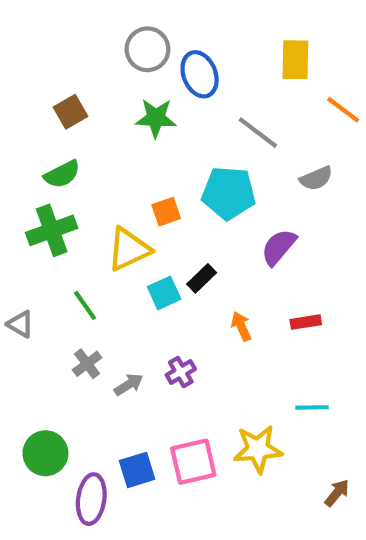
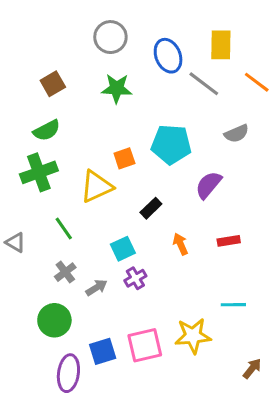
blue ellipse: (200, 74) -> (168, 56), moved
gray line: (258, 133) -> (204, 84), moved
cyan square: (164, 293) -> (123, 249), moved
green circle: (45, 453) -> (54, 320), moved

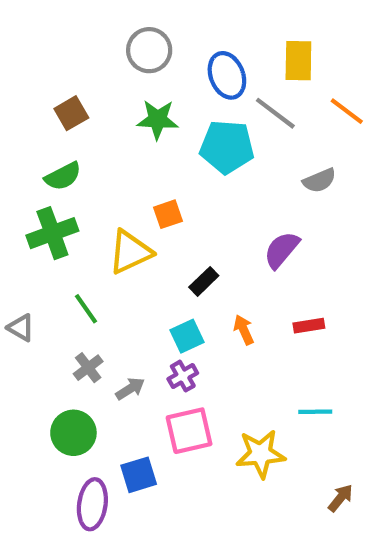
cyan pentagon: (171, 144) -> (227, 147), moved
cyan square: (123, 249) -> (187, 336), moved
pink square: (145, 345) -> (189, 431), moved

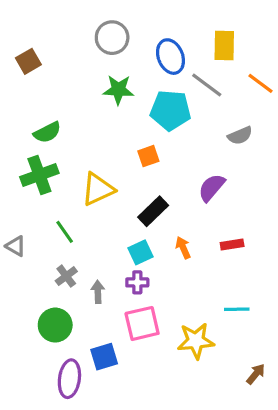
brown square: (71, 113) -> (28, 61), moved
orange square: (168, 214) -> (148, 156), moved
black rectangle: (204, 281) -> (153, 211), size x1.4
purple cross: (183, 376) -> (137, 282), turned 30
gray arrow: (130, 389) -> (98, 292), turned -60

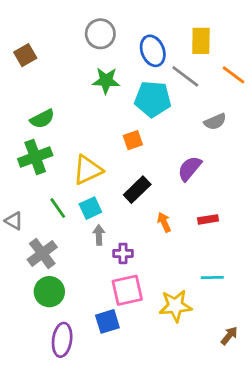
cyan square: (140, 252) -> (90, 208), moved
gray cross: (66, 276) -> (42, 253), moved, size x1.5
gray arrow: (98, 292) -> (99, 235), moved
blue square: (104, 357) -> (107, 321), moved

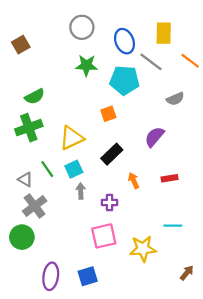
gray triangle: (14, 221) -> (25, 179), moved
purple cross: (123, 253) -> (109, 203), moved
green circle: (49, 292) -> (22, 237), moved
blue square: (107, 321) -> (88, 276), moved

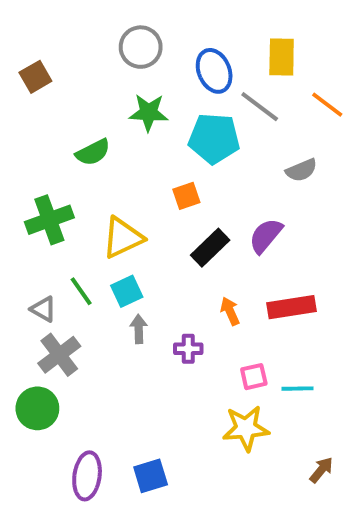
green semicircle: (35, 96) -> (93, 152), moved
black rectangle: (112, 154) -> (210, 248), moved
red rectangle: (169, 178) -> (292, 307), size x1.6
pink square: (104, 236) -> (254, 377), moved, size x0.6

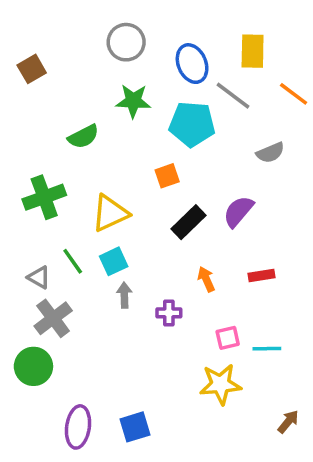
red rectangle: (292, 307) -> (261, 276), size x0.6

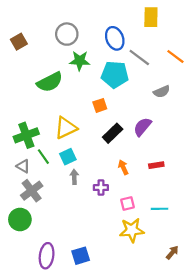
gray circle: (126, 42) -> (67, 34), moved
yellow rectangle: (253, 51) -> (151, 17), moved
green semicircle: (83, 137) -> (50, 82), size x1.4
green cross: (44, 197) -> (26, 135), moved
pink square: (228, 338) -> (128, 203), moved

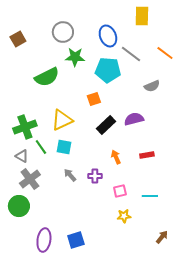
purple semicircle: (142, 127) -> (134, 119), turned 36
cyan square: (68, 157) -> (64, 147), turned 35
gray arrow: (74, 177) -> (70, 175), moved, turned -40
yellow star: (132, 230) -> (124, 216), size x0.6

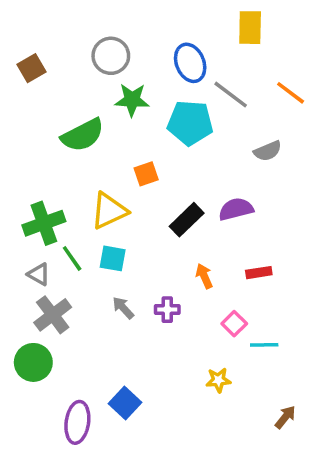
orange square: (94, 99) -> (146, 174), moved
pink square: (120, 191) -> (234, 324), moved, turned -32
blue square: (76, 240) -> (125, 403), moved, turned -30

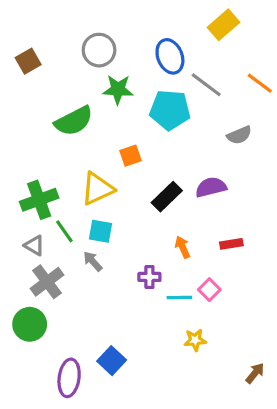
yellow rectangle: (250, 28) -> (224, 25), turned 48
gray arrow: (123, 308) -> (93, 261), moved
cyan line: (264, 345) -> (179, 297), moved

